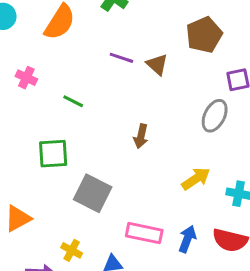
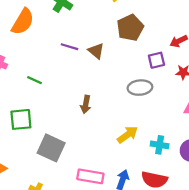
gray ellipse: (215, 116) -> (140, 88), turned 60

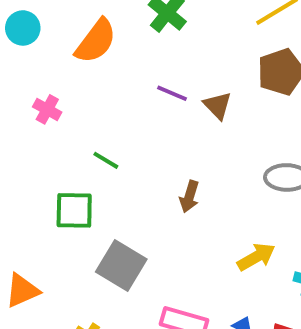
green line: (35, 80) -> (106, 160), moved

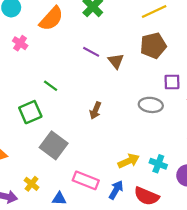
pink cross: (47, 109) -> (20, 43), moved
green square: (74, 210) -> (30, 112), turned -30
yellow arrow: (256, 257) -> (129, 161), moved

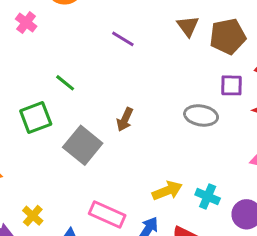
brown pentagon: (153, 46) -> (228, 36), moved
brown triangle: (116, 61) -> (188, 26), moved
gray square: (54, 145) -> (83, 145), moved

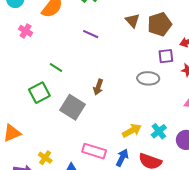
cyan cross: (208, 196) -> (159, 131), turned 35

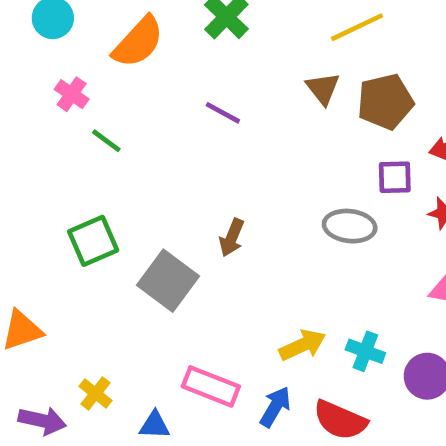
green line: (56, 68) -> (106, 141), moved
cyan cross: (159, 131) -> (365, 351), turned -35

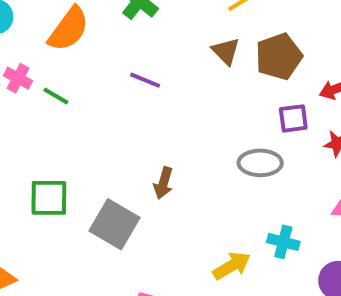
green line: (106, 141) -> (56, 96), moved
green square: (93, 241) -> (49, 198), turned 30
cyan cross: (365, 351) -> (283, 242), moved

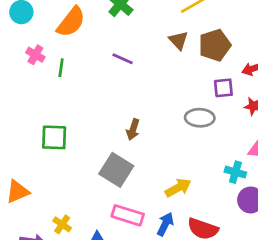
green line: (56, 96) -> (61, 68), turned 66
gray square: (115, 224) -> (116, 170), moved
cyan cross: (283, 242) -> (235, 172), moved

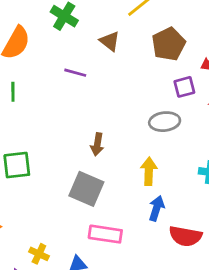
brown triangle: (178, 40) -> (110, 41), moved
yellow arrow: (178, 188) -> (149, 171), moved, turned -50
blue arrow: (165, 224) -> (156, 208), moved

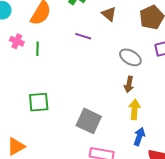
gray ellipse: (165, 122) -> (130, 57), moved, turned 35
brown arrow: (97, 144) -> (129, 84), moved

